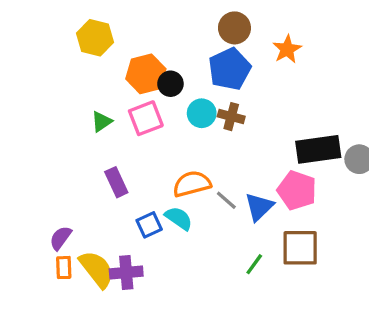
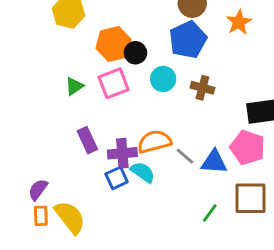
brown cross: (231, 117) -> (202, 88), moved
blue triangle: (259, 207) -> (214, 162), turned 48
purple cross: (126, 272) -> (122, 153), moved

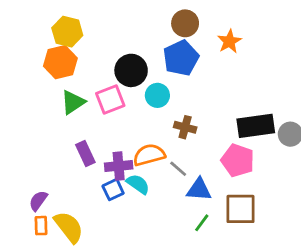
orange hexagon: (114, 44) -> (60, 62), moved
black circle: (135, 53) -> (131, 70), size x1.5
green triangle: (74, 86) -> (73, 102), size x1.4
brown cross: (202, 88) -> (185, 127), moved
blue triangle: (214, 162) -> (199, 190), moved

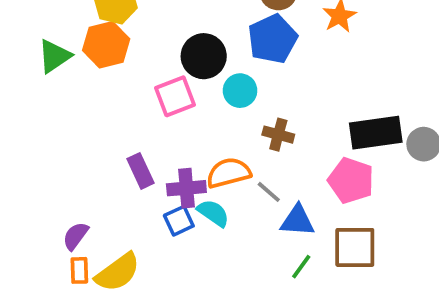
green triangle: (73, 102) -> (54, 56), moved
yellow semicircle: (69, 227) -> (118, 272), turned 92

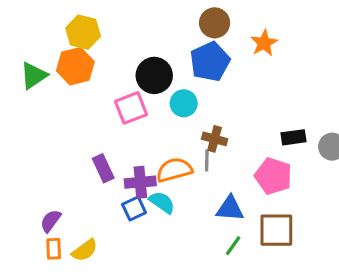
black rectangle: (376, 133) -> (293, 137), size x0.6
gray line: (269, 192) -> (207, 161), moved, turned 50
yellow semicircle: (118, 272) -> (85, 250), size x0.7

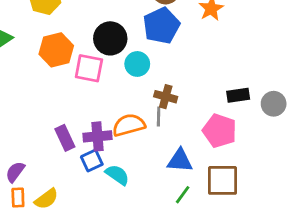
orange hexagon: (75, 66) -> (56, 50), moved
pink square: (131, 108) -> (89, 68), turned 32
purple rectangle: (103, 168) -> (65, 138), moved
cyan semicircle: (162, 202) -> (117, 175), moved

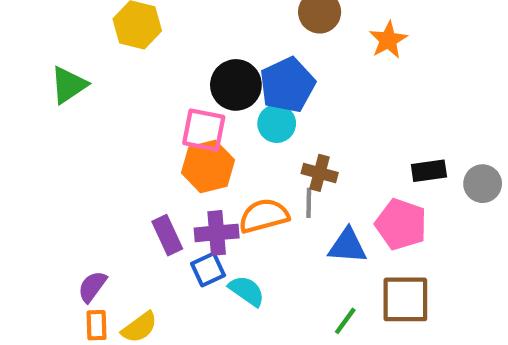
blue pentagon: (161, 26) -> (287, 85), moved
orange hexagon: (56, 50) -> (208, 166), moved
blue triangle: (180, 161) -> (347, 246), moved

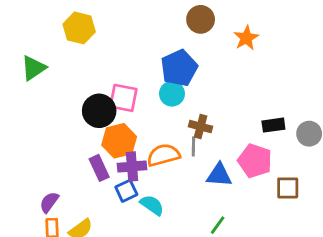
black circle: (236, 85) -> (99, 111), moved
orange hexagon: (208, 166) -> (119, 141), moved
brown square: (405, 299) -> (288, 188), moved, size x0.7

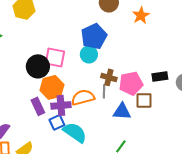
pink pentagon: (255, 161) -> (131, 83), moved, turned -30
brown square: (288, 188) -> (144, 100), moved
cyan semicircle: (152, 205) -> (75, 132), size x1.4

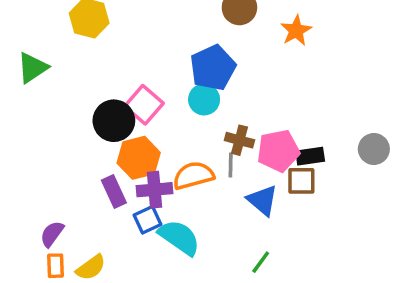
pink square: (55, 57) -> (144, 105), turned 30
black rectangle: (160, 76) -> (310, 156), moved
blue triangle: (122, 111) -> (262, 200), turned 36

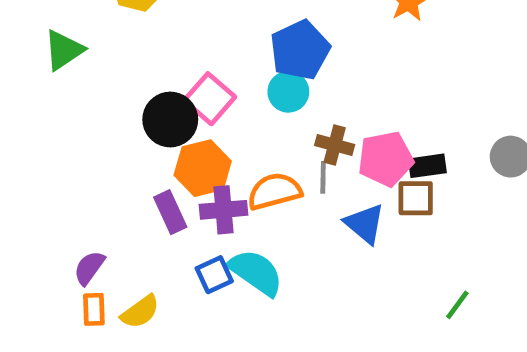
blue square: (147, 220) -> (214, 275), moved
green line: (261, 262) -> (457, 305), moved

